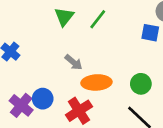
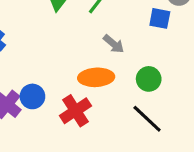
gray arrow: (74, 62) -> (114, 44), moved

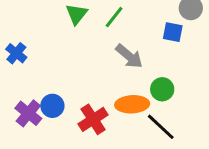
gray arrow: (114, 44) -> (129, 56), size x1.4
orange ellipse: (96, 77) -> (132, 104), moved

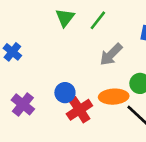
gray arrow: (129, 56) -> (111, 54), turned 95
blue circle: (52, 106) -> (65, 93), moved

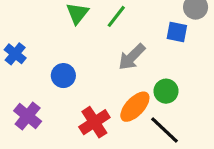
blue circle: (65, 93) -> (63, 76), moved
orange ellipse: (114, 97) -> (135, 107), turned -44

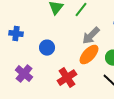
blue cross: (15, 54) -> (16, 34), turned -32
orange ellipse: (135, 107) -> (89, 55), moved

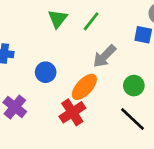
orange ellipse: (89, 55) -> (84, 87), moved

